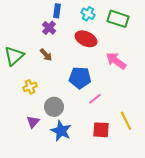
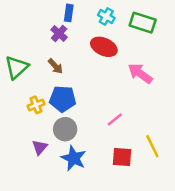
blue pentagon: (80, 78) -> (63, 99), moved

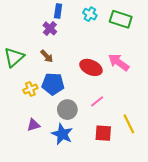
red ellipse: (104, 47) -> (91, 67), moved
gray circle: (65, 129) -> (67, 110), moved
purple triangle: (40, 147) -> (33, 125), turned 32

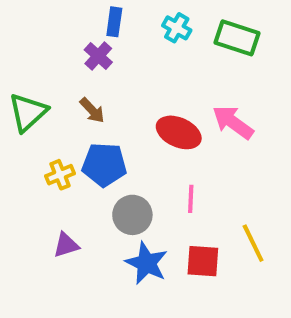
pink line: (97, 101) -> (191, 199), turned -48
blue star: (62, 134) -> (147, 263), moved

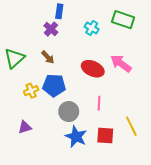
cyan cross: (177, 28) -> (92, 28), moved
purple triangle: (66, 245) -> (25, 127), moved

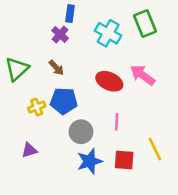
green rectangle: (123, 20) -> (145, 23), turned 50
cyan cross: (92, 28) -> (108, 33), size x1.5
blue star: (76, 137) -> (90, 161), turned 30

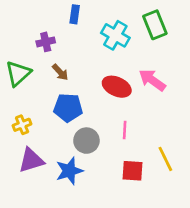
purple cross: (60, 34) -> (46, 42), moved, turned 35
yellow cross: (37, 107) -> (22, 125), moved
purple triangle: (29, 150) -> (31, 160), size x1.5
blue star: (90, 161) -> (69, 171), moved

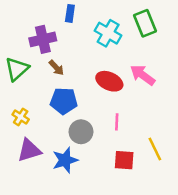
purple cross: (46, 42) -> (43, 39), size x1.5
yellow cross: (22, 125) -> (21, 117), turned -35

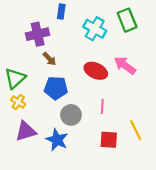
green triangle: (17, 69) -> (15, 78), moved
blue star: (65, 160) -> (57, 140), turned -30

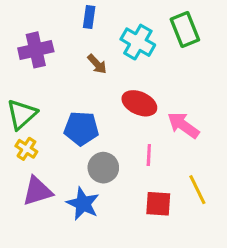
purple cross: (38, 34) -> (36, 50), moved
brown arrow: (49, 59) -> (97, 64), moved
pink arrow: (125, 65) -> (183, 125), moved

